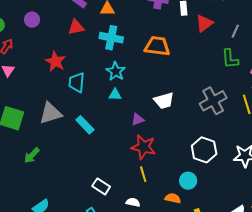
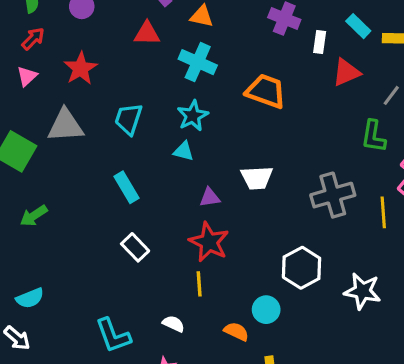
red star: (55, 61) -> (80, 68), moved
gray triangle: (51, 113) -> (66, 126), moved
white rectangle: (101, 186) -> (135, 247), moved

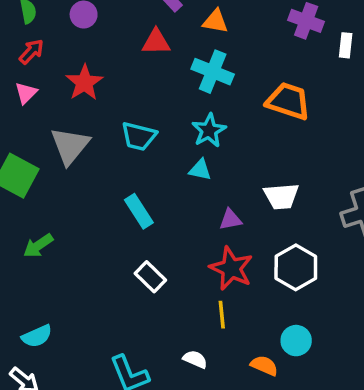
cyan trapezoid: (128, 119) -> (139, 136), turned -92
gray triangle: (66, 126) -> (70, 146), turned -45
white hexagon: (302, 268) -> (296, 267), moved

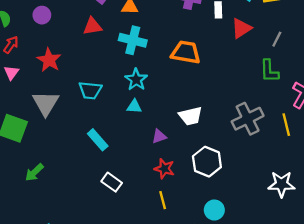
red star: (231, 268) -> (164, 169), size x0.7

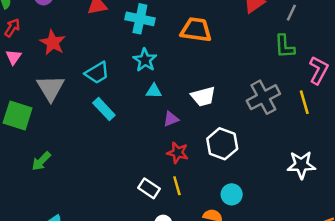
cyan trapezoid: (90, 90) -> (97, 73), turned -35
cyan triangle: (134, 106) -> (154, 91), moved
cyan rectangle: (98, 140) -> (104, 109), moved
white rectangle: (112, 182) -> (149, 188), moved

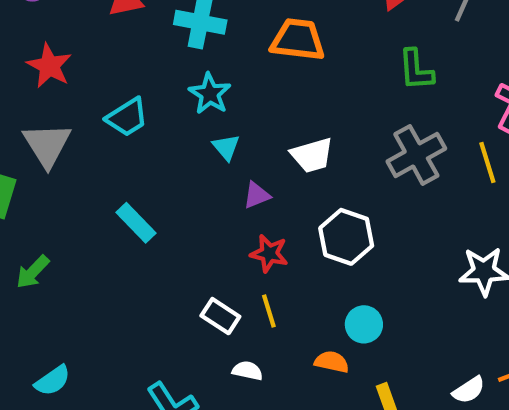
green L-shape: (285, 46) -> (416, 70), moved
cyan triangle: (154, 91) -> (226, 147), turned 49
cyan rectangle: (104, 109) -> (136, 223), moved

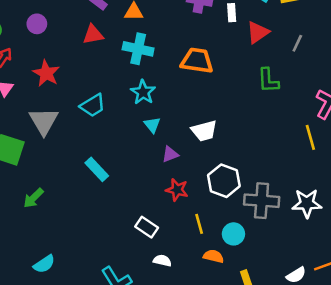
gray cross: (416, 155) -> (262, 201), moved, turned 32
yellow line: (269, 311) -> (199, 224), moved

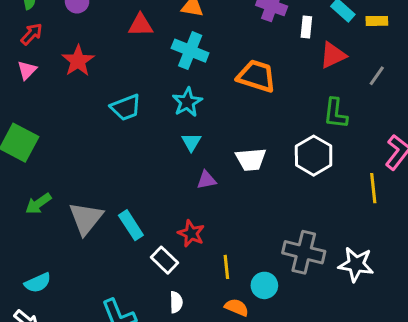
gray triangle: (44, 121) -> (86, 218), moved
cyan rectangle: (97, 169) -> (131, 225), moved
white hexagon: (224, 181) -> (314, 156), moved
red star: (177, 190) -> (191, 233), moved
white semicircle: (162, 261) -> (176, 302), turned 66

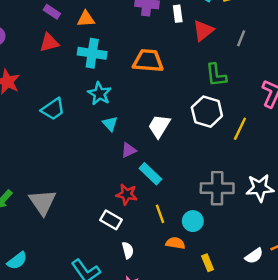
white trapezoid: (251, 159) -> (159, 126), turned 140
yellow line: (373, 188) -> (240, 129), moved, turned 45
cyan rectangle: (131, 225) -> (150, 174), moved

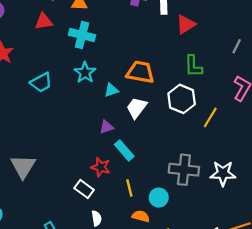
gray line: (241, 38) -> (237, 46), moved
orange trapezoid: (148, 61) -> (140, 72), moved
cyan triangle: (110, 124) -> (111, 90), moved, turned 48

